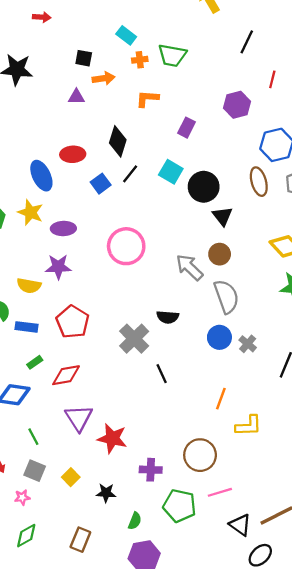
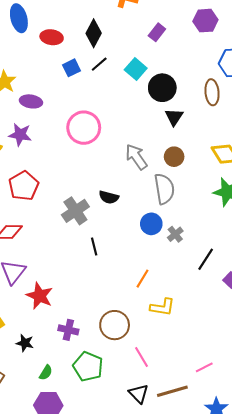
blue ellipse: (41, 176) -> (19, 18), moved
brown circle: (220, 254) -> (174, 157), moved
pink line: (220, 492) -> (141, 357), moved, turned 65

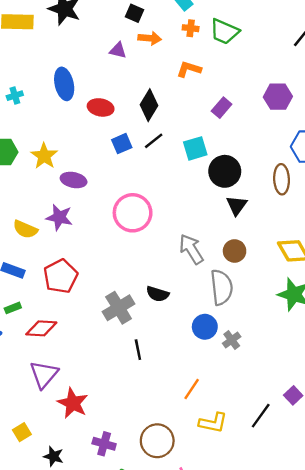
cyan square: (136, 69) -> (195, 148), turned 30
black line: (206, 259) -> (261, 416), moved

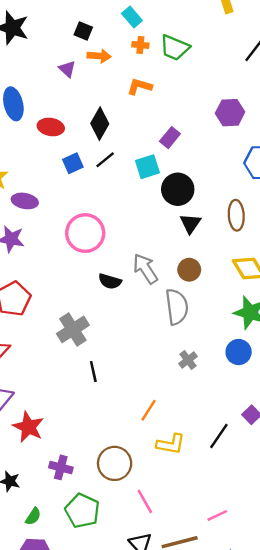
purple triangle: (118, 50) -> (67, 69), turned 30
purple rectangle: (222, 108) -> (170, 138), moved
brown ellipse: (282, 179) -> (236, 215), moved
black semicircle: (158, 294) -> (110, 281), moved
blue circle: (205, 327) -> (239, 352), moved

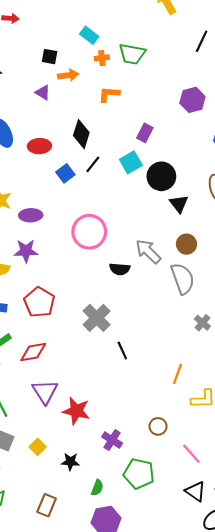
brown circle: (115, 463) -> (158, 426), size x0.6
purple cross: (61, 467) -> (112, 440), turned 30

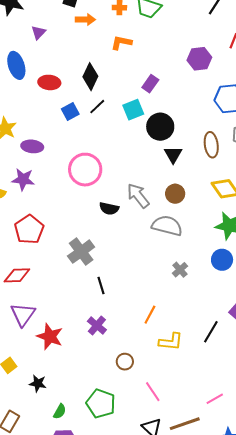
purple triangle: (43, 93) -> (38, 32), moved, turned 35
gray semicircle: (183, 279) -> (167, 226), turned -64
purple cross: (112, 440) -> (97, 326), moved

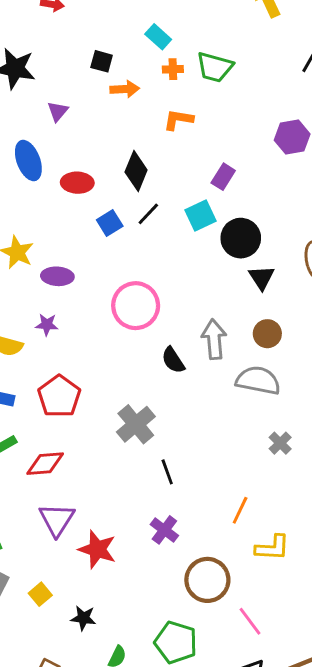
purple star: (23, 179) -> (47, 325), size x0.7
gray arrow: (138, 196) -> (214, 339), turned 36
black semicircle: (109, 209) -> (173, 360), turned 48
brown circle: (125, 362) -> (207, 580), size x1.8

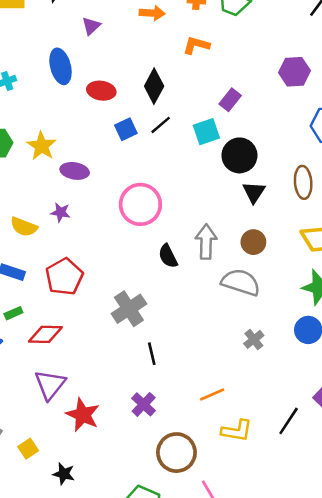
orange line: (240, 510) -> (212, 395), turned 35

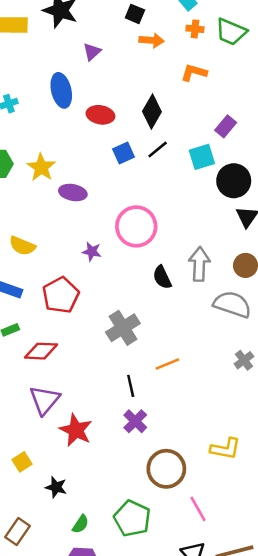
purple star: (61, 212) -> (92, 252), moved
black line: (152, 354) -> (131, 386), moved
orange line: (212, 395) -> (167, 364), moved

